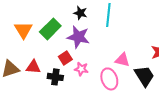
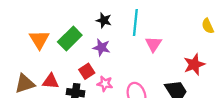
purple star: (78, 37) -> (102, 47), size x0.7
pink triangle: (122, 60) -> (153, 44), moved, turned 49

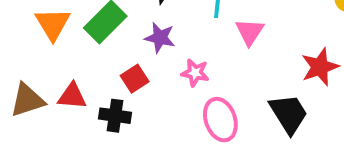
pink star: (105, 84) -> (195, 73), moved

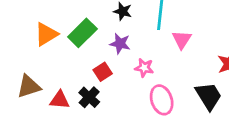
orange triangle: (53, 24) -> (46, 34), turned 30
red triangle: (72, 96) -> (60, 100), moved
black cross: (115, 116) -> (89, 97), turned 35

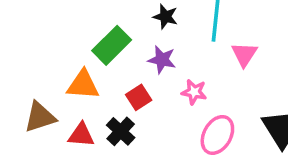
orange triangle: (46, 34) -> (83, 85), moved, turned 35
pink ellipse: (162, 100) -> (217, 135), turned 48

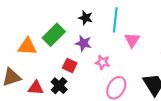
orange triangle: (83, 85) -> (27, 46), moved
red square: (139, 97) -> (70, 66), turned -32

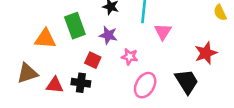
green rectangle: (54, 35) -> (75, 26), turned -65
black cross: (59, 86) -> (81, 83), turned -35

